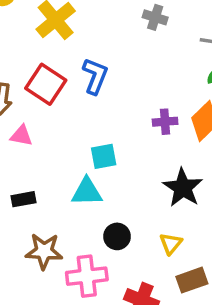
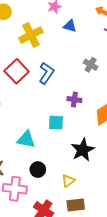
gray cross: (155, 17) -> (91, 65), moved
purple cross: (165, 122) -> (74, 100), moved
cyan square: (104, 156) -> (56, 123), moved

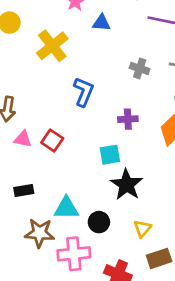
red square: (17, 71) -> (52, 141), moved, size x0.7
cyan triangle: (26, 139) -> (66, 208), moved
black star: (83, 150) -> (127, 185), moved

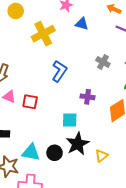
red square: (52, 141) -> (30, 102), turned -35
black circle: (99, 222) -> (55, 153), moved
yellow triangle: (142, 229) -> (102, 156), moved

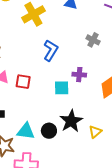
cyan square: (70, 120) -> (62, 88), moved

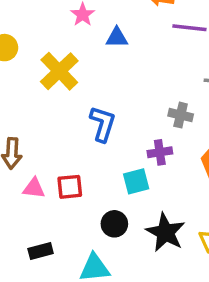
gray cross: (93, 40) -> (181, 115), moved
black circle: (49, 131) -> (114, 224), moved

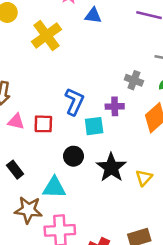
blue L-shape: (103, 124) -> (74, 102), moved
black rectangle: (41, 251) -> (15, 170), turned 60

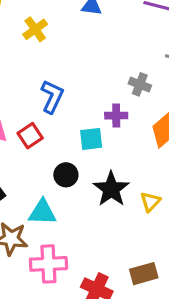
yellow cross: (46, 35) -> (35, 29), size x0.7
blue L-shape: (74, 102) -> (52, 97), moved
red square: (43, 124) -> (30, 136), turned -36

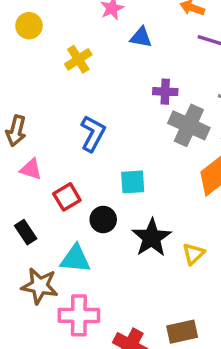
gray cross: (140, 84) -> (189, 125), size x1.6
purple cross: (116, 116) -> (165, 92), moved
red square: (30, 136) -> (67, 197), moved

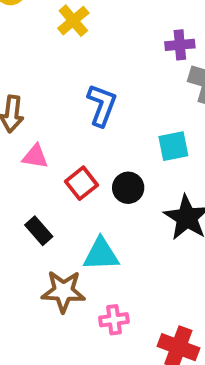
cyan square: (133, 182) -> (173, 146), moved
black circle: (103, 219) -> (128, 188), moved
pink cross: (79, 315) -> (114, 320), size x0.6

